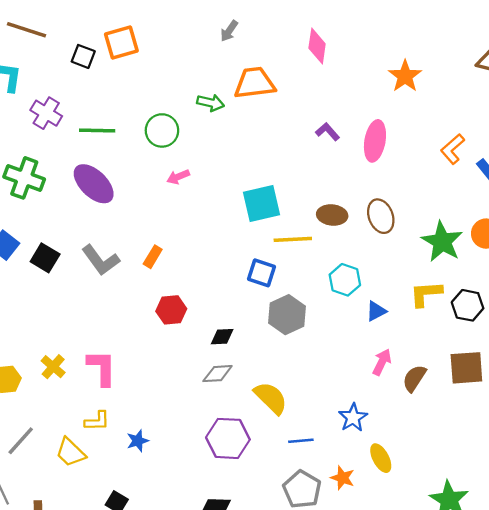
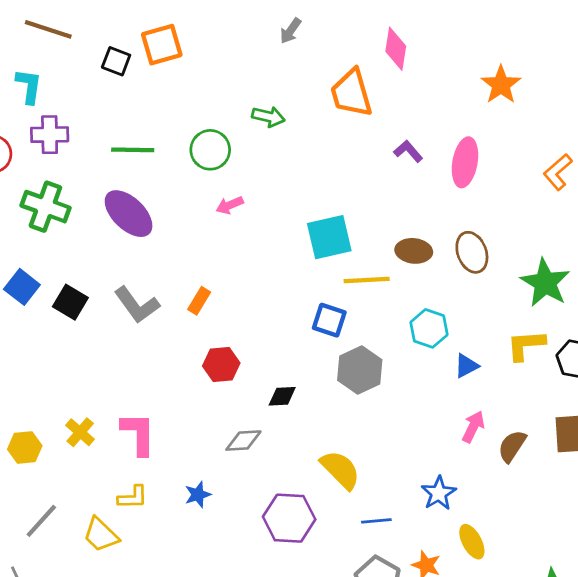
orange trapezoid: (255, 83) -> (351, 93), moved, turned -99
purple cross: (46, 113) -> (50, 135), moved, turned -32
gray diamond: (218, 374) -> (243, 441), moved
blue star: (138, 441) -> (198, 495), moved

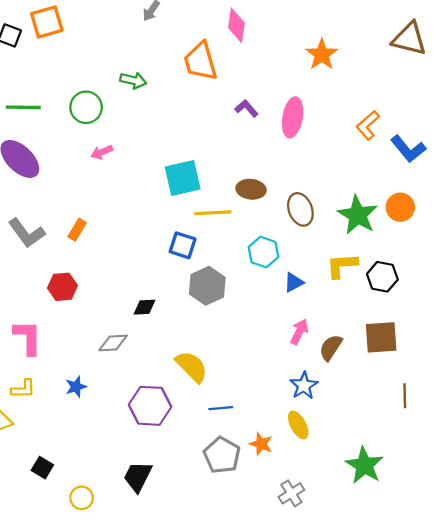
brown ellipse: (472, 252) -> (300, 209), moved
red hexagon: (221, 364) -> (63, 287), moved
blue star: (439, 493) -> (304, 386), moved

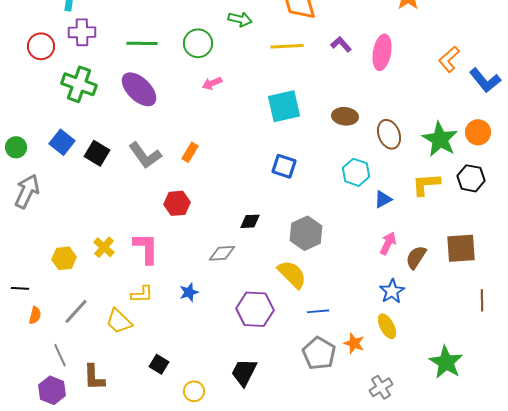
yellow line: (213, 213) -> (287, 46), moved
black hexagon: (382, 277) -> (471, 178), moved
gray hexagon: (207, 286) -> (306, 233), moved

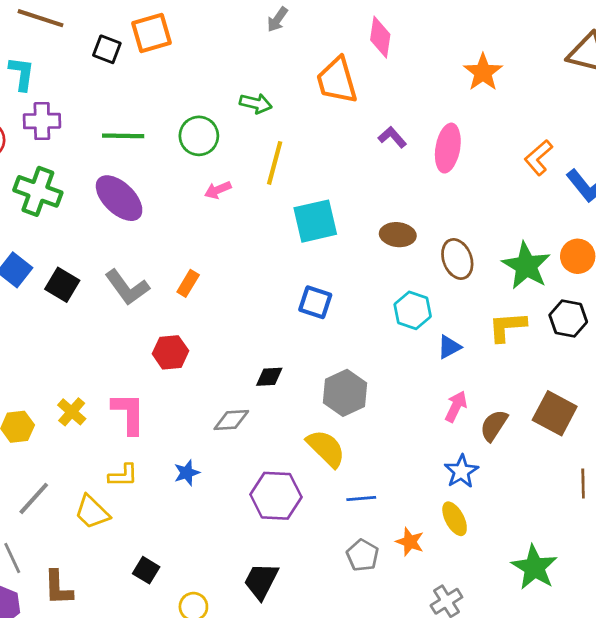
yellow line: (287, 46) -> (275, 163), moved, turned -72
brown square: (461, 248) -> (555, 413), turned 32
gray pentagon: (319, 353) -> (363, 555), size x0.7

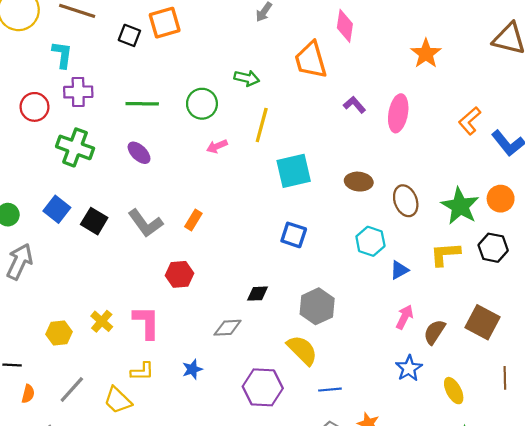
purple ellipse: (119, 198) -> (139, 153), size x0.6
yellow ellipse: (455, 519) -> (454, 391), moved

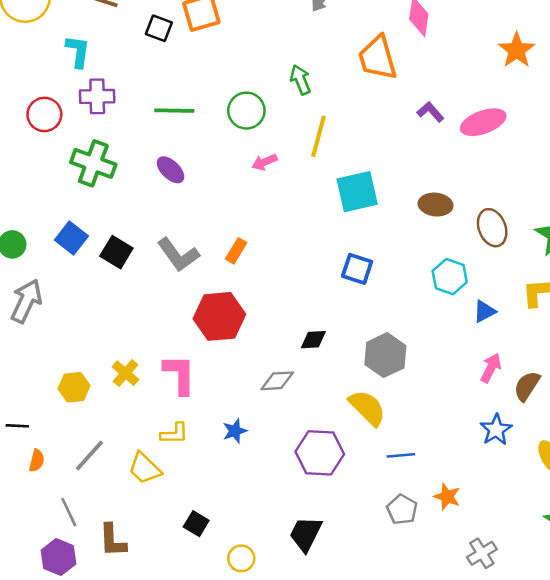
green arrow: (247, 78) -> (300, 80), turned -125
pink ellipse: (398, 113) -> (483, 122), turned 60
red hexagon: (180, 274) -> (219, 316), size x1.5

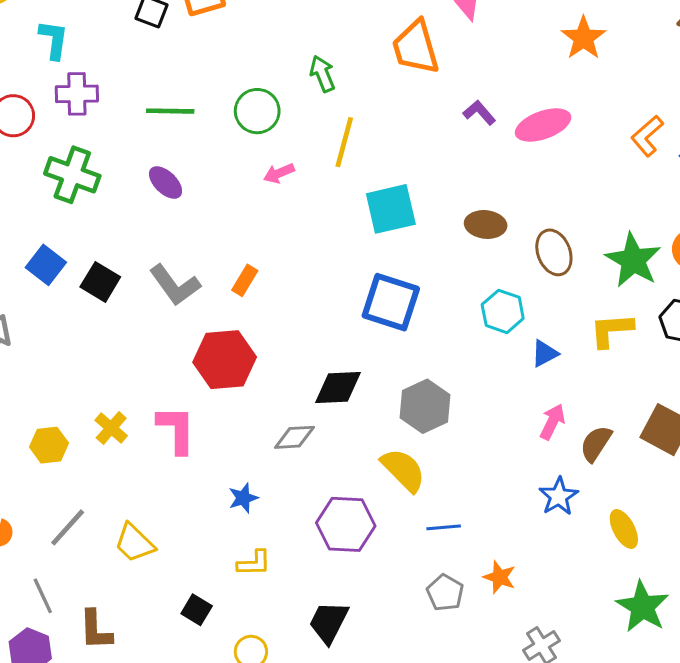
blue square: (357, 269) -> (391, 302), size x1.5
black diamond: (313, 340) -> (338, 388), size x1.5
yellow L-shape: (174, 434) -> (254, 563), moved

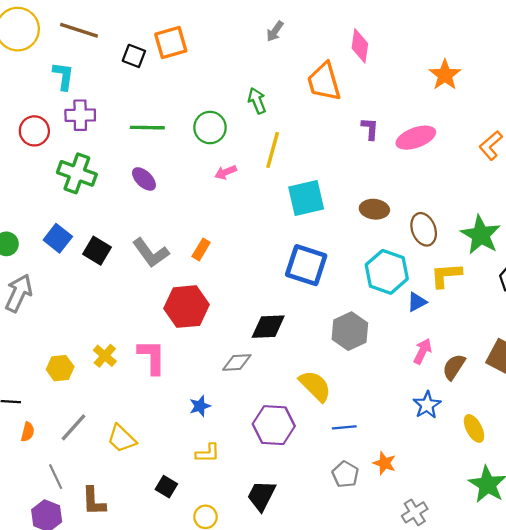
purple L-shape: (479, 113) -> (370, 129), turned 45
cyan hexagon: (503, 311) -> (387, 272), size x1.4
yellow L-shape: (611, 330) -> (446, 275), moved
gray hexagon: (425, 406) -> (350, 331), moved

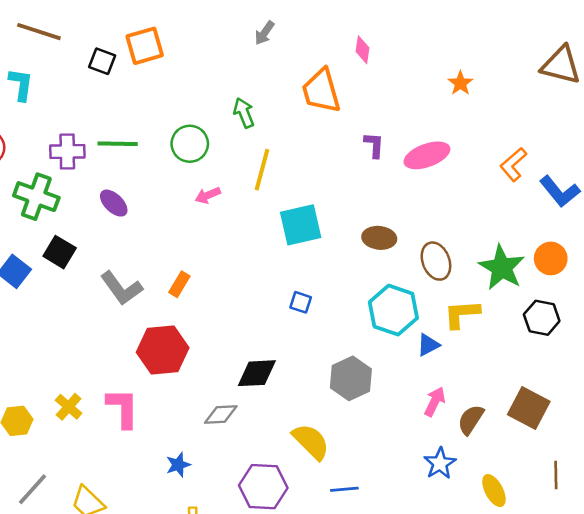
pink diamond: (360, 46) -> (362, 50), size x0.7
orange star: (445, 75) -> (460, 83), size x0.7
purple cross: (80, 115) -> (67, 152), moved
black square: (97, 251) -> (60, 252), moved
blue square: (306, 265) -> (301, 302), size x0.5

